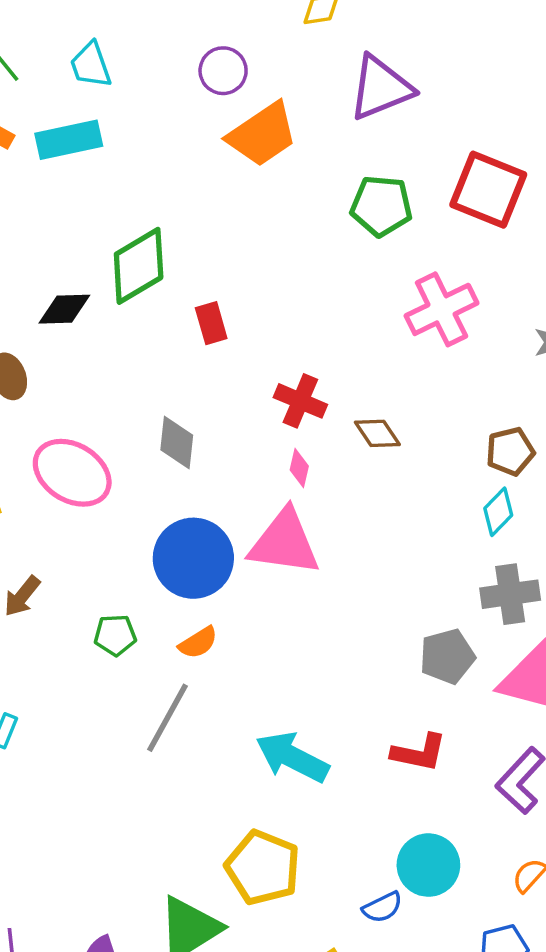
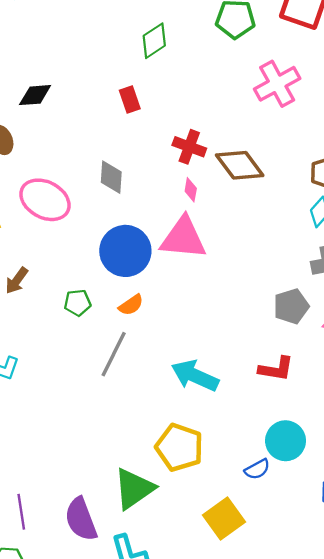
green diamond: (139, 266) -> (154, 41), moved, size x0.7
brown diamond: (377, 433) -> (240, 165), size x1.6

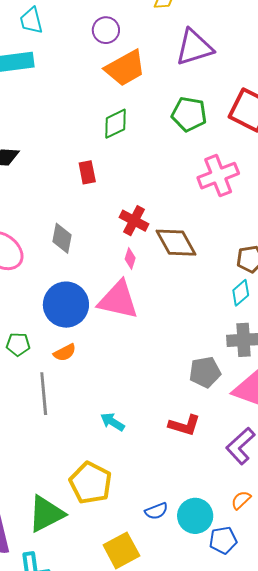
gray line: (114, 354) -> (44, 394), turned -39
cyan arrow: (195, 376) -> (112, 422), size x0.6
cyan circle: (286, 441) -> (195, 516), moved

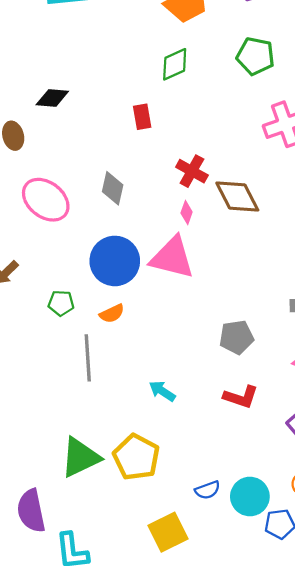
gray pentagon: (205, 372) -> (237, 337), moved
green triangle: (46, 514) -> (80, 457), moved

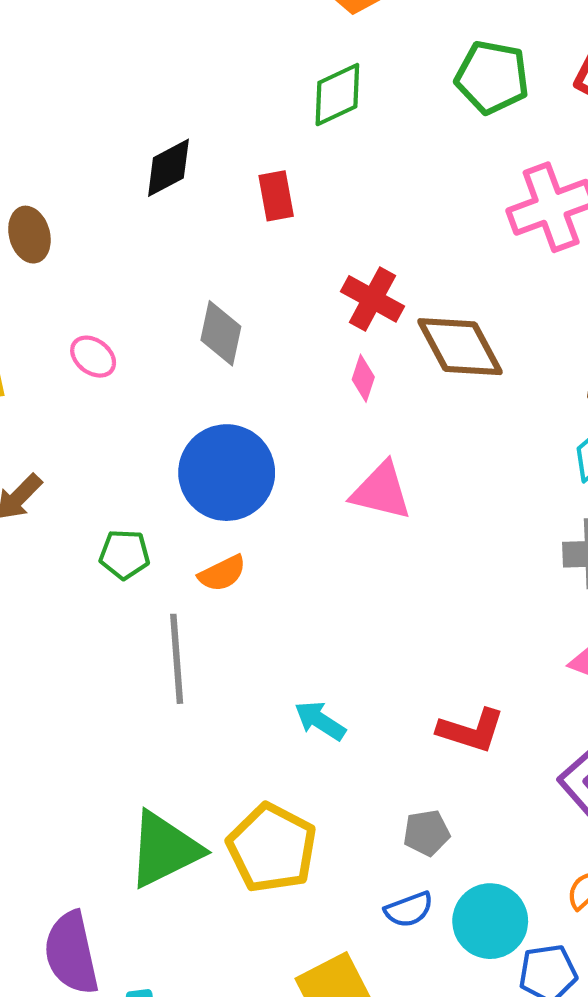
black diamond: (52, 98) -> (168, 168), moved, turned -32
pink ellipse: (46, 200) -> (93, 357), size x0.5
pink triangle: (172, 258) -> (381, 491), moved, size x0.7
gray pentagon: (237, 337) -> (426, 833), moved, size x0.7

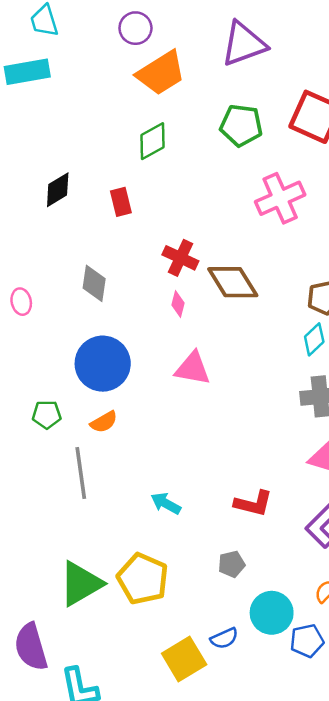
pink ellipse: (93, 357) -> (21, 302), turned 45
blue semicircle: (409, 910) -> (224, 638), moved

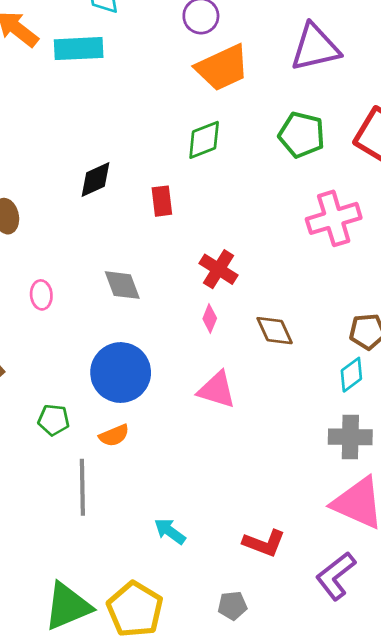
brown diamond: (233, 282) -> (275, 331), moved, size x0.7
gray diamond: (94, 283) -> (122, 285), turned -36

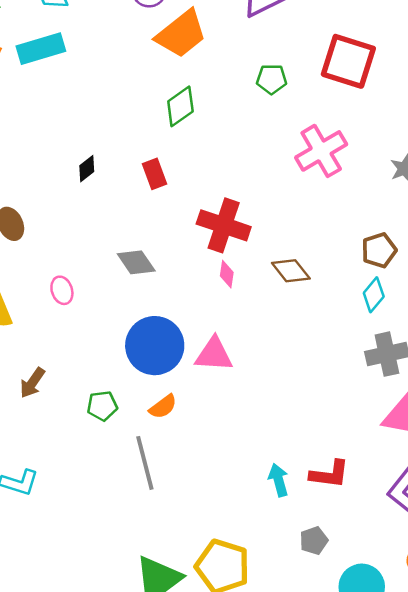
green pentagon: (302, 135) -> (272, 79), size x0.7
black diamond: (96, 179) -> (87, 169), size x0.7
red cross: (218, 269) -> (224, 225), size x1.4
pink triangle: (217, 390) -> (214, 354), moved
cyan arrow: (170, 531) -> (279, 480), moved, turned 52

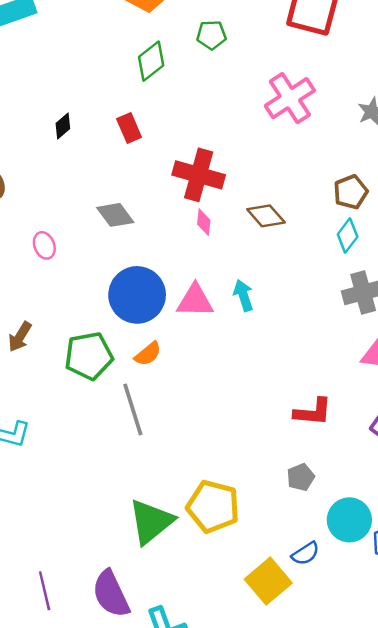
green pentagon: (272, 79) -> (211, 35), moved
green pentagon: (102, 406) -> (89, 356), size x1.6
cyan arrow: (279, 480) -> (243, 295), moved

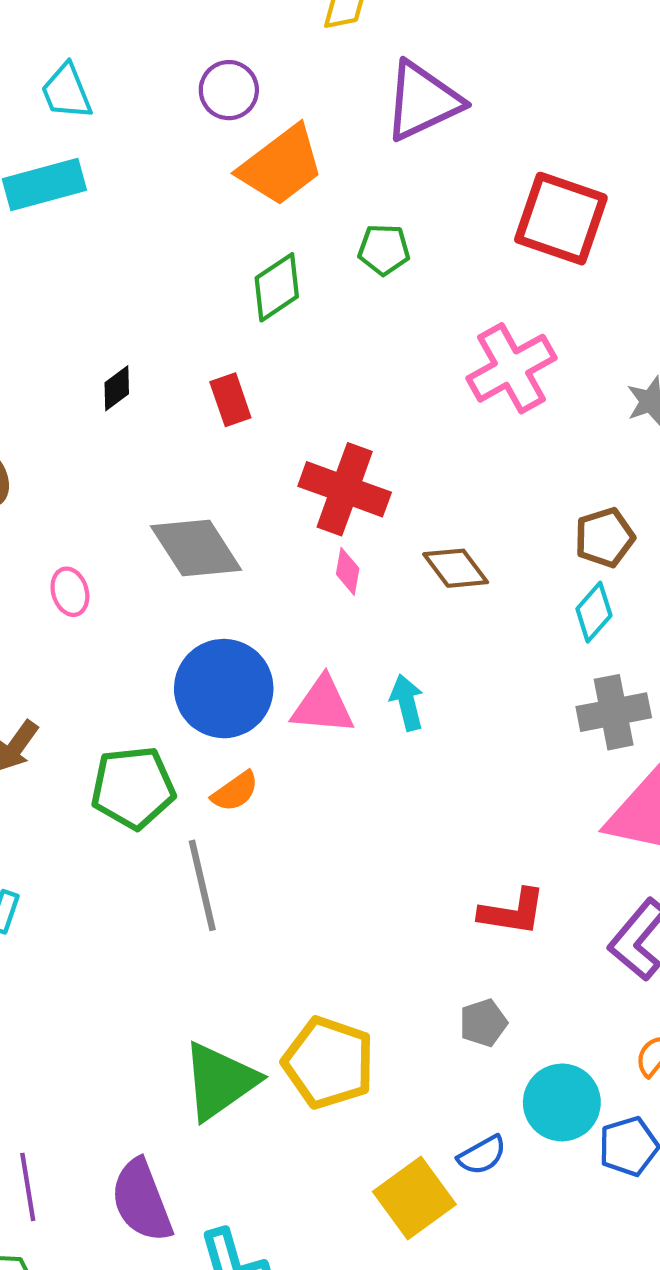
gray diamond: (115, 215) -> (196, 548), size x1.4

